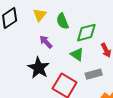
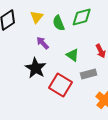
green diamond: (86, 33) -> (82, 17), moved

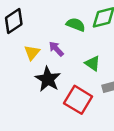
yellow triangle: (37, 17) -> (32, 52), moved
green semicircle: (59, 23) -> (76, 25), turned 133

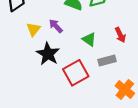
red square: (78, 100) -> (76, 73), turned 30

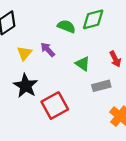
black star: (48, 54) -> (26, 86), moved
red square: (76, 73) -> (55, 106), moved

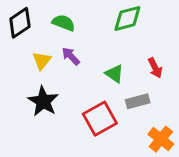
green semicircle: (66, 26) -> (64, 23), moved
red square: (55, 106) -> (100, 119), moved

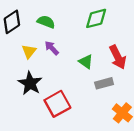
red arrow: (155, 68) -> (118, 57), size x1.5
red square: (100, 119) -> (57, 104), moved

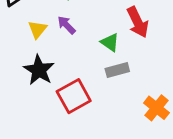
red arrow: (118, 57) -> (138, 22), moved
gray rectangle: (104, 83) -> (117, 70), moved

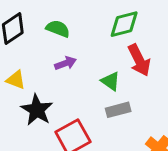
purple arrow: (66, 25) -> (65, 63), turned 114
yellow triangle: (37, 29) -> (16, 80), moved, turned -48

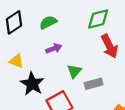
green semicircle: (58, 29) -> (48, 22), turned -48
green triangle: (111, 81) -> (74, 71), moved, turned 35

